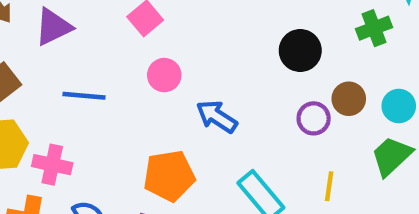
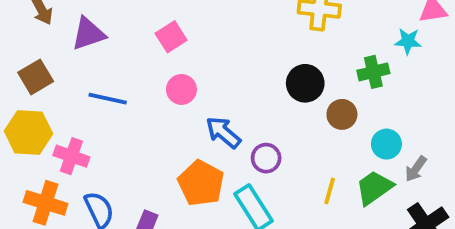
brown circle: (349, 99) -> (342, 114), moved
purple circle: (314, 118) -> (266, 158), moved
orange pentagon: (169, 176) -> (201, 183), moved, turned 30
yellow line: (329, 186) -> (330, 191), moved

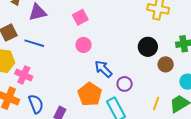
blue line: (108, 99) -> (34, 43), moved

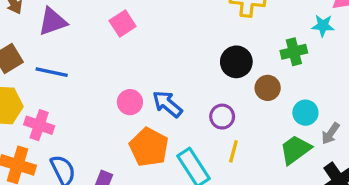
pink circle: (83, 45) -> (130, 102), moved
purple circle: (125, 84) -> (222, 117), moved
yellow line: (156, 103) -> (233, 151), moved

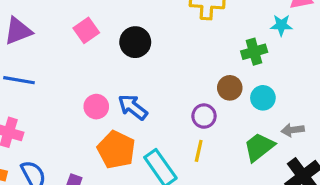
black circle: (236, 62) -> (135, 42), moved
cyan circle: (305, 113) -> (263, 98), moved
purple circle: (222, 117) -> (204, 116), moved
gray arrow: (330, 133) -> (293, 130), turned 50

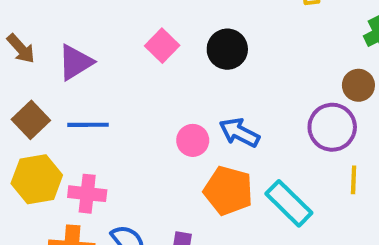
purple circle: (204, 116) -> (332, 127), size x1.5
yellow line: (199, 151) -> (354, 180), moved

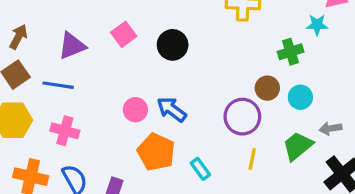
brown arrow: (21, 49) -> (18, 37), moved, turned -120
purple triangle: (75, 62) -> (72, 46), moved
pink cross: (87, 194) -> (65, 131), moved
cyan rectangle: (289, 203) -> (200, 169), size x0.6

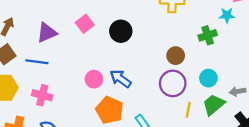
brown circle: (267, 88) -> (176, 56), moved
cyan circle: (300, 97) -> (208, 78), moved
yellow line: (252, 159) -> (188, 110), moved

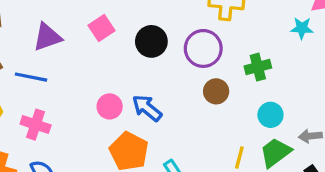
green cross: (208, 35) -> (258, 67), moved
brown circle: (176, 56) -> (216, 91), moved
purple circle: (173, 83) -> (203, 48), moved

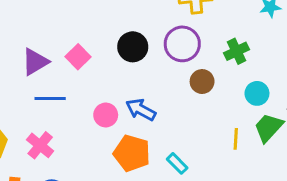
pink square: (101, 28) -> (78, 57), moved
blue line: (31, 77) -> (50, 99), moved
pink cross: (36, 125) -> (40, 145), turned 32

